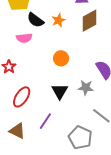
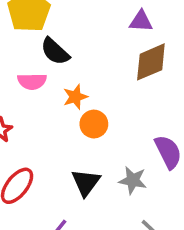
orange star: (58, 20) -> (75, 97), moved

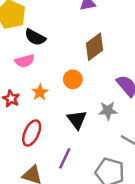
brown diamond: (151, 62) -> (95, 47), moved
orange star: (75, 97) -> (40, 92), moved

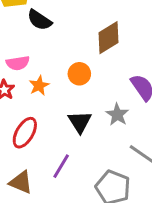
pink semicircle: (25, 61) -> (18, 63), moved
gray star: (108, 111) -> (117, 115), turned 30

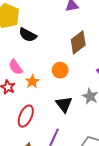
pink semicircle: (18, 63) -> (16, 67), turned 70

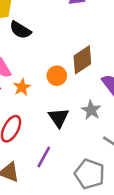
brown diamond: (78, 42) -> (82, 60), moved

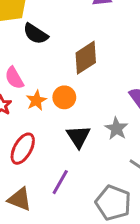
brown diamond: (82, 60) -> (86, 58), moved
orange circle: (57, 76) -> (64, 97), moved

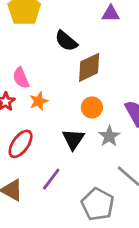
black semicircle: (36, 34) -> (66, 41), moved
orange circle: (64, 97) -> (92, 107), moved

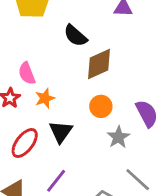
black triangle: (73, 139) -> (61, 132), moved

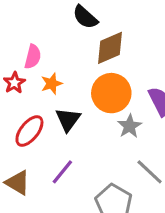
pink semicircle: (27, 73) -> (33, 57), turned -145
orange circle: (101, 106) -> (111, 93), size x1.6

